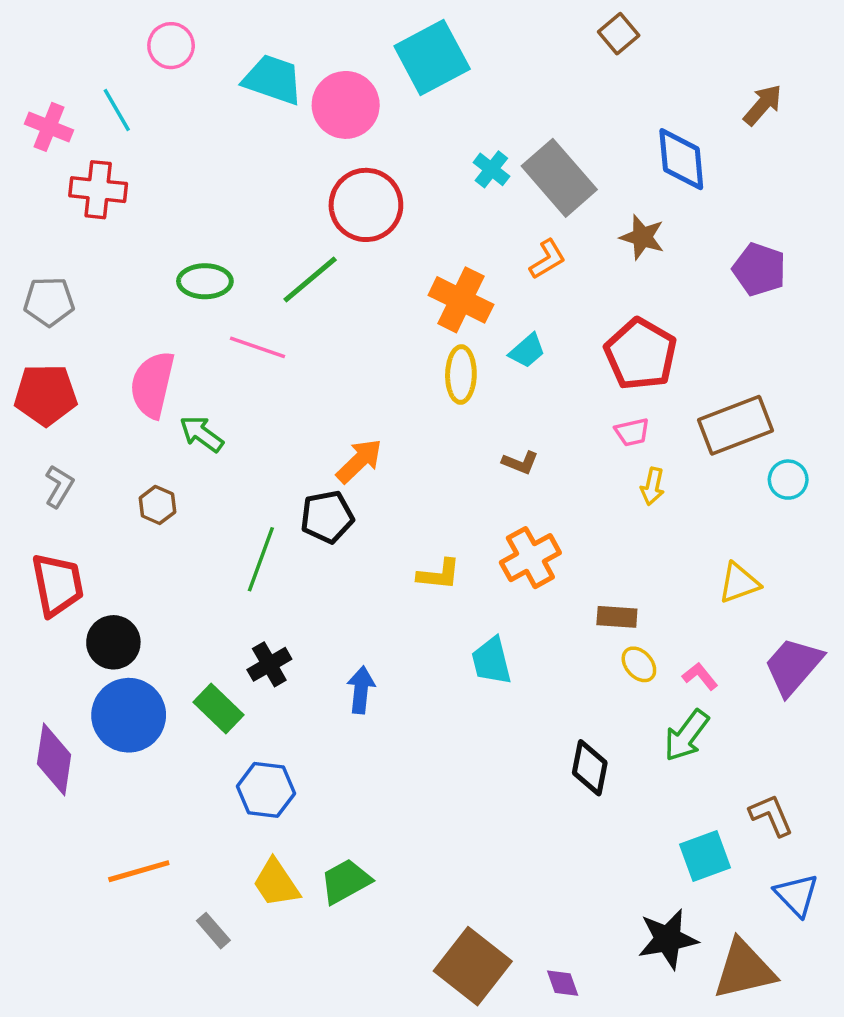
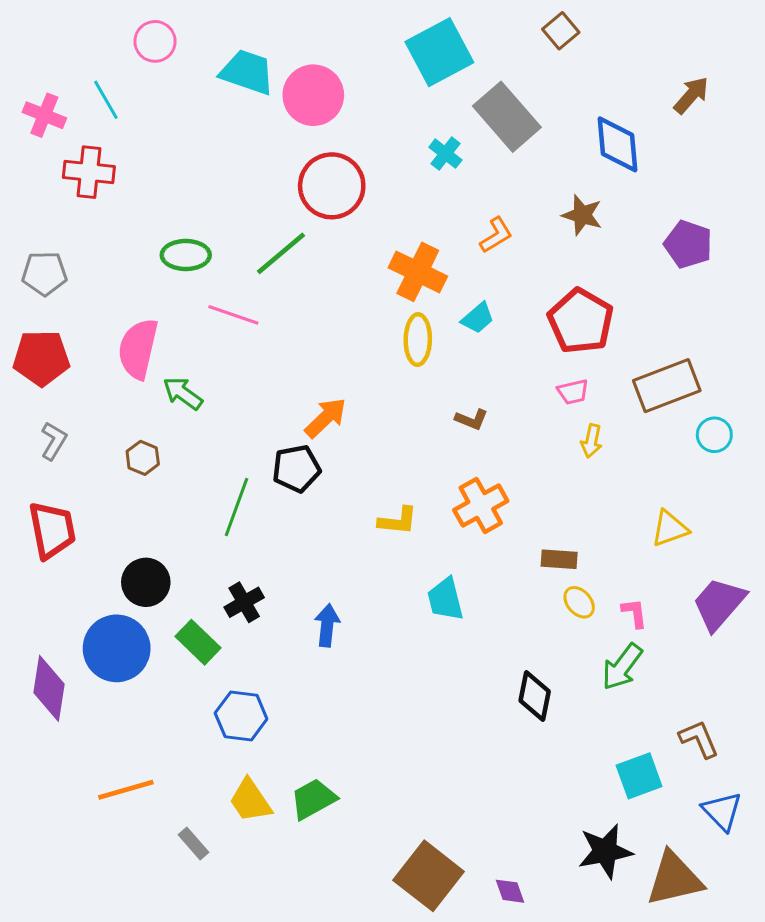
cyan square: (432, 57) -> (439, 52), moved
gray rectangle: (559, 178) -> (507, 117), moved
black circle: (113, 642) -> (146, 582), moved
pink L-shape: (700, 676) -> (634, 613), turned 32

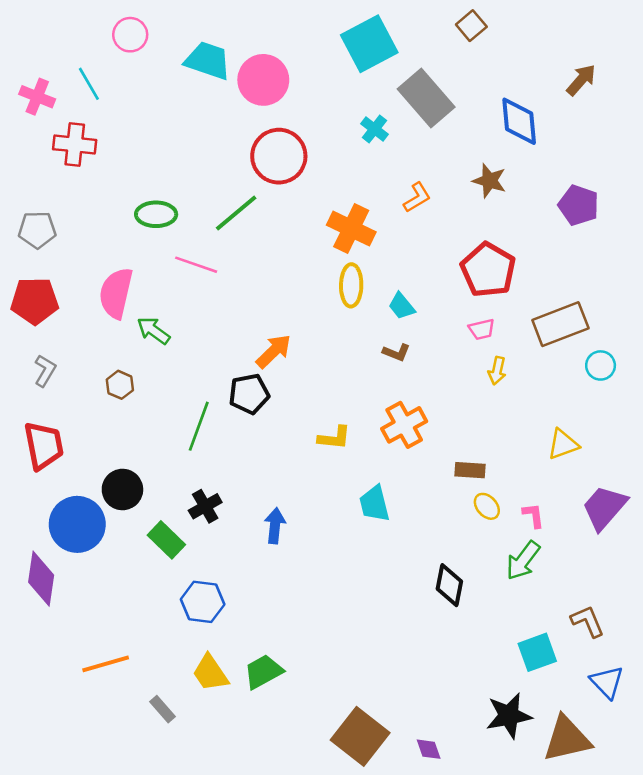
cyan trapezoid: (478, 318) -> (402, 306), moved, turned 92
blue circle: (117, 648) -> (77, 524), moved

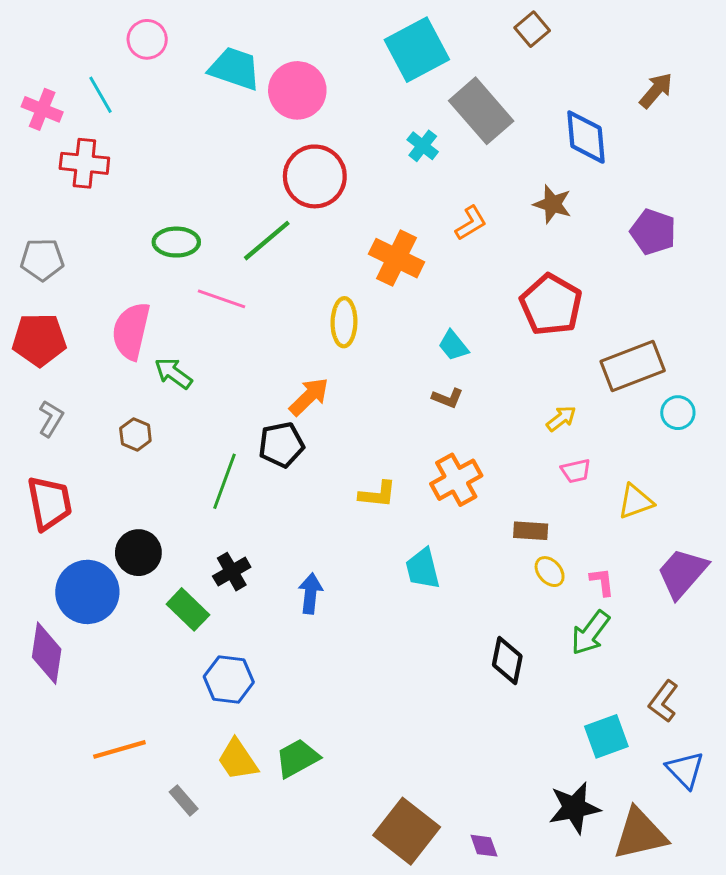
yellow ellipse: (351, 285) -> (344, 322), moved
pink trapezoid: (482, 329) -> (576, 471), moved
yellow arrow: (497, 371) -> (561, 418), turned -140
brown L-shape: (588, 621) -> (663, 701), turned -120

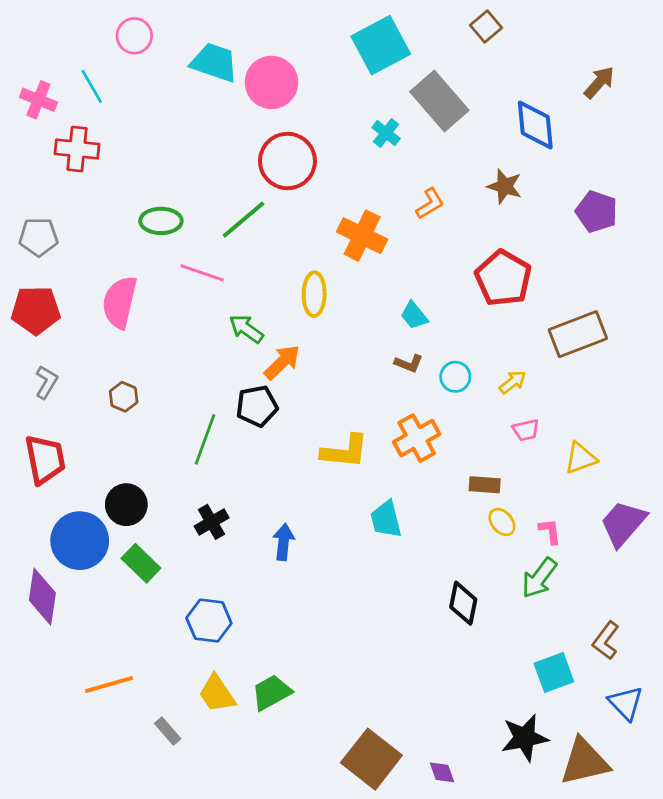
green arrow: (173, 373) -> (246, 329), moved
cyan circle: (678, 413) -> (455, 377), moved
yellow L-shape: (378, 494) -> (345, 451), size x1.4
green rectangle: (188, 609) -> (141, 563), moved

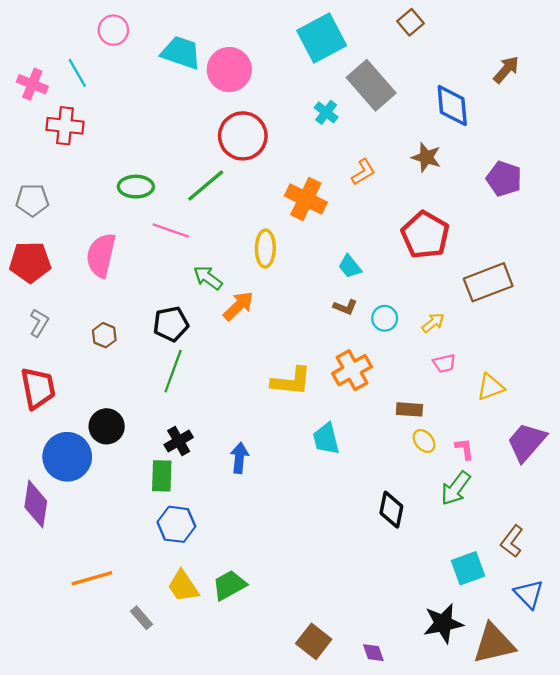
black pentagon: (257, 406) -> (171, 324), moved
green rectangle: (141, 563) -> (162, 476), moved, turned 48
brown square: (371, 759) -> (314, 641), size x0.7

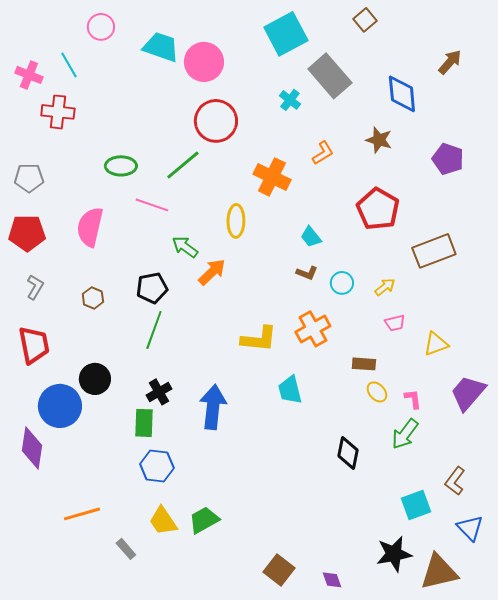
blue arrow: (239, 458) -> (213, 407), size x1.6

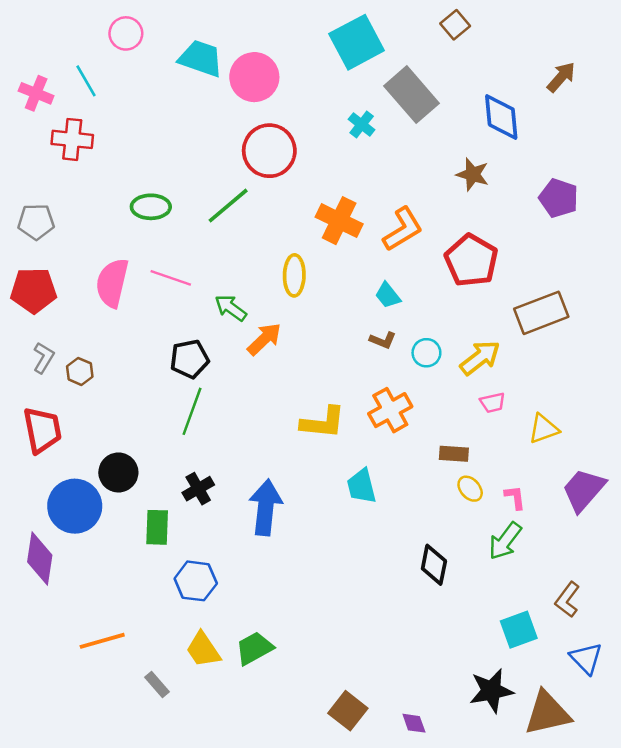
orange L-shape: (323, 153) -> (403, 229), moved, size x1.5
pink line: (152, 205) -> (171, 278), moved
yellow arrow: (385, 287) -> (480, 358), size x1.6
brown hexagon: (93, 298) -> (80, 371), moved
green rectangle: (144, 423) -> (157, 527), moved

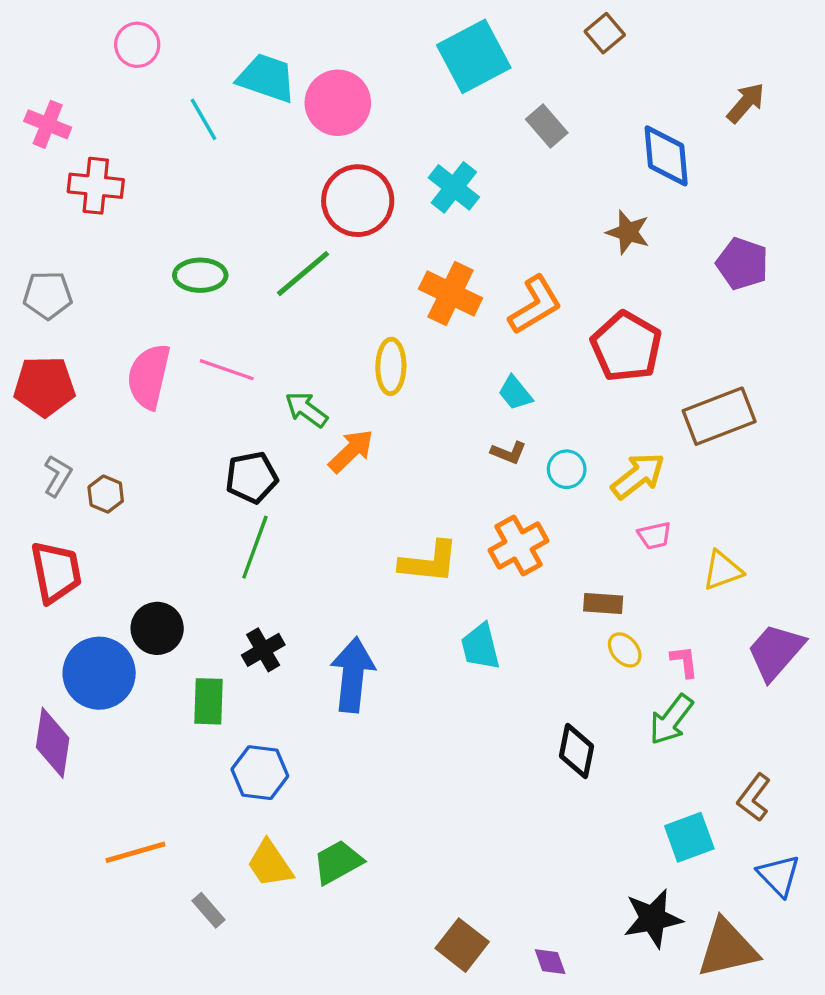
pink circle: (126, 33) -> (137, 45), moved
cyan line: (86, 81) -> (204, 119), moved
gray rectangle: (411, 95) -> (547, 126), size x0.6
cyan cross: (362, 124) -> (454, 187), moved, size x1.4

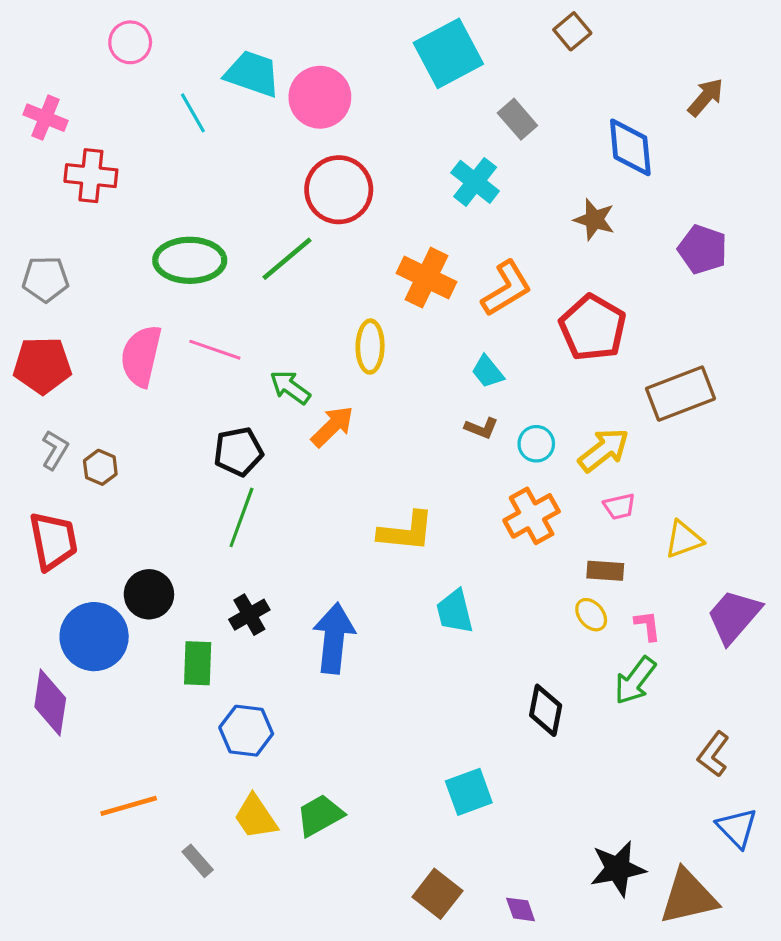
cyan cross: (454, 187) -> (475, 182), moved
green ellipse: (200, 275) -> (190, 260), size x1.4
orange cross: (519, 545) -> (532, 516), moved
brown rectangle: (603, 604) -> (605, 571), moved
cyan square: (689, 837) -> (469, 792), moved

